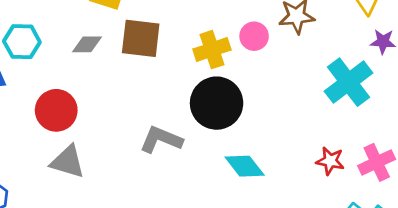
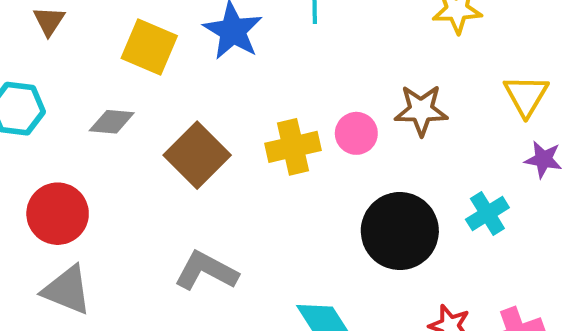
brown square: (141, 38) -> (197, 155), moved, turned 33
cyan cross: (348, 82) -> (487, 214), size x0.6
black circle: (217, 103) -> (400, 231), moved

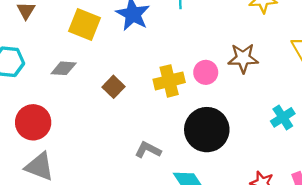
brown square: (197, 155) -> (113, 87), size x0.6
black circle: (400, 231) -> (207, 130), moved
gray L-shape: (206, 271) -> (148, 150), moved, size x0.7

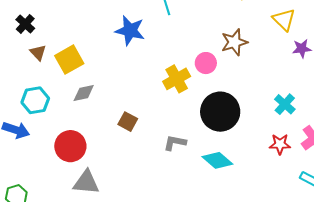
yellow square: (85, 24) -> (69, 60), moved, turned -36
brown square: (113, 87) -> (128, 122), moved
cyan cross: (283, 117) -> (285, 104), moved

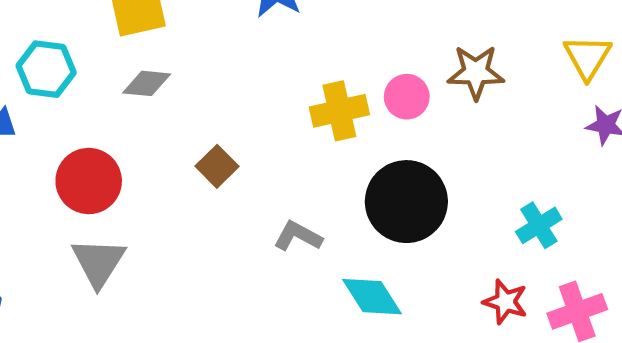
gray triangle: (86, 182) -> (98, 262), turned 40

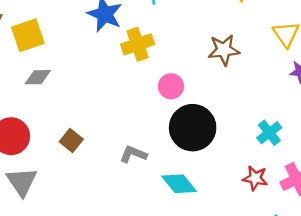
pink circle: (407, 97) -> (171, 86), moved
yellow cross: (339, 111) -> (138, 44), moved
brown square: (217, 166) -> (71, 140), moved

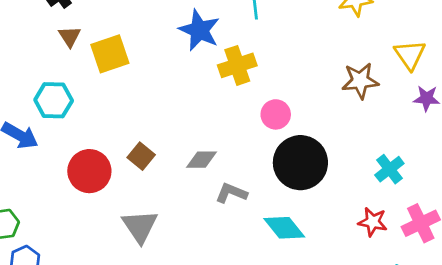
brown star: (224, 50) -> (360, 81), moved
gray diamond: (38, 77) -> (202, 160), moved
brown square: (71, 140) -> (141, 156), moved
gray triangle: (22, 182) -> (140, 226), moved

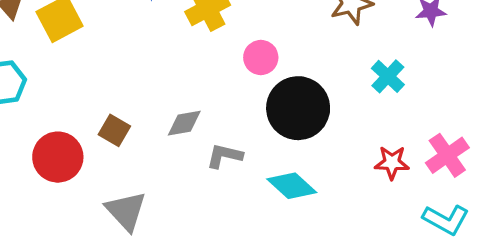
cyan cross: (389, 169) -> (388, 76), moved

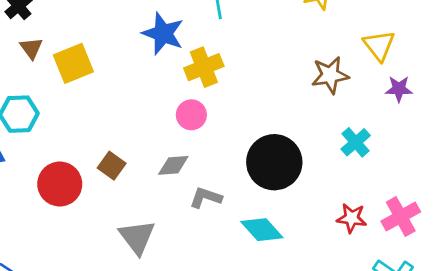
pink circle: (261, 57) -> (191, 115), moved
gray triangle: (126, 211) -> (137, 237), moved

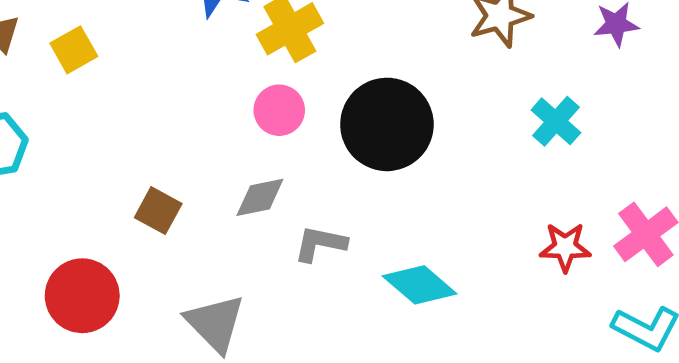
yellow square: (73, 63) -> (74, 50), size x0.7
black circle: (274, 162) -> (387, 124), moved
red circle: (60, 184) -> (82, 296), moved

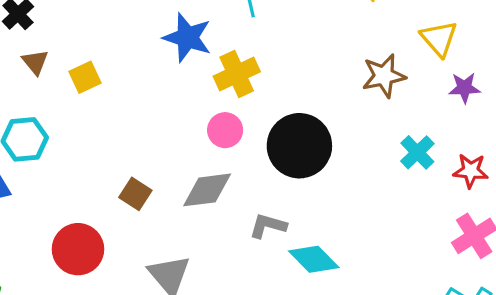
gray diamond: (260, 197) -> (207, 190), size x1.4
gray L-shape: (320, 244) -> (268, 226), moved
red star: (565, 247) -> (471, 171), moved

